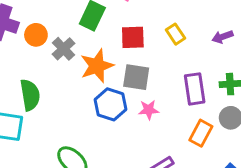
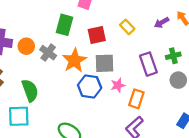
orange rectangle: (201, 133) -> (136, 99), moved

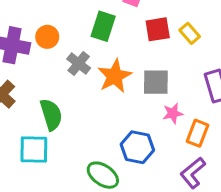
red square: (97, 35) -> (158, 29), moved
orange circle: (26, 46) -> (47, 37), moved
blue hexagon: (90, 86) -> (137, 147), moved

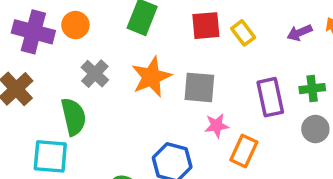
gray cross: (79, 63) -> (95, 74), moved

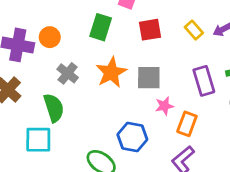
yellow rectangle: (243, 33) -> (194, 30), moved

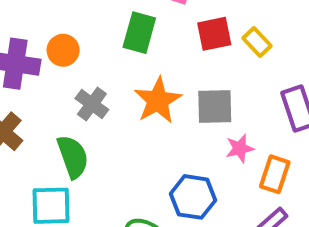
yellow rectangle: (194, 30) -> (257, 42), moved

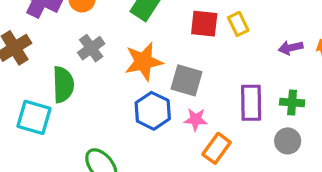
yellow rectangle: (257, 42) -> (238, 24), moved
blue hexagon: (193, 197) -> (153, 111), moved

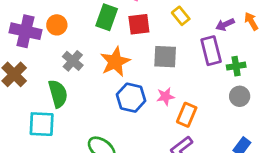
red square: (204, 24) -> (139, 24), moved
gray square: (187, 80) -> (165, 57), moved
purple rectangle: (251, 103) -> (211, 51), moved

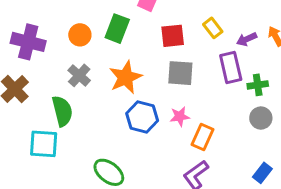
yellow rectangle: (181, 16) -> (213, 28), moved
red square: (139, 24) -> (173, 36), moved
orange circle: (57, 25) -> (80, 35), moved

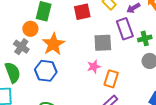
orange circle: (80, 35) -> (30, 29), moved
gray square: (180, 73) -> (103, 43), moved
blue hexagon: (142, 117) -> (46, 71), moved

